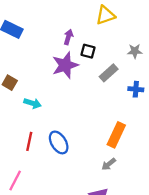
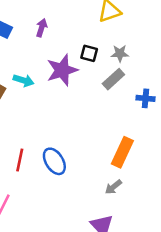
purple arrow: (68, 37) -> (42, 28), moved
gray star: (135, 51) -> (120, 53), moved
cyan arrow: (33, 103) -> (24, 80), moved

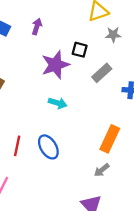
gray star: (120, 53) -> (113, 35), moved
cyan arrow: (24, 80) -> (58, 103), moved

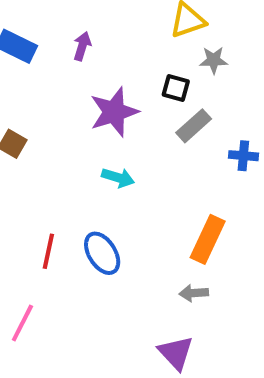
black square: (80, 50) -> (176, 88), moved
gray arrow: (102, 170) -> (194, 293), turned 35

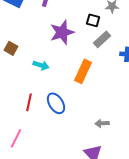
cyan arrow: (118, 178) -> (41, 65), moved
orange rectangle: (208, 239) -> (83, 71), moved

